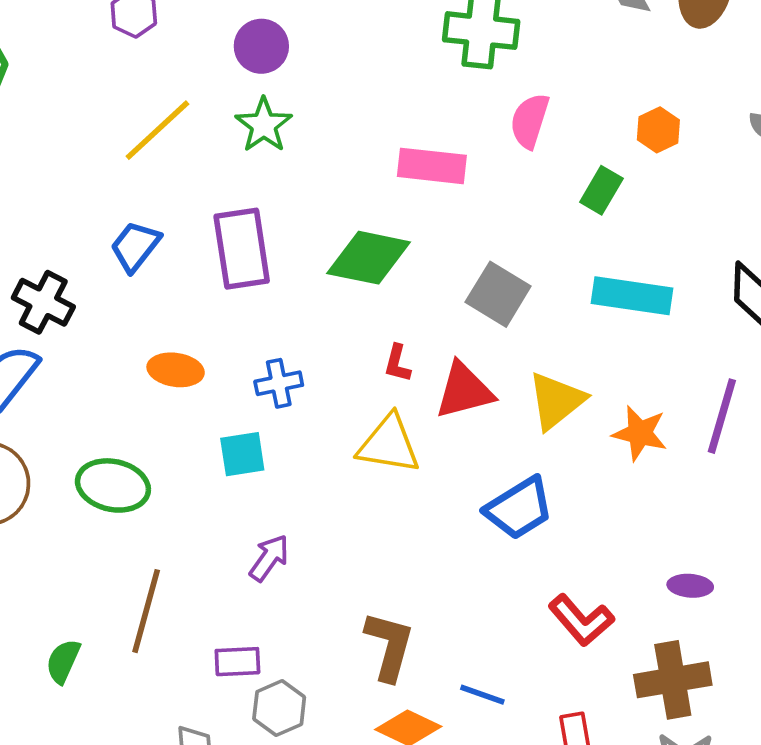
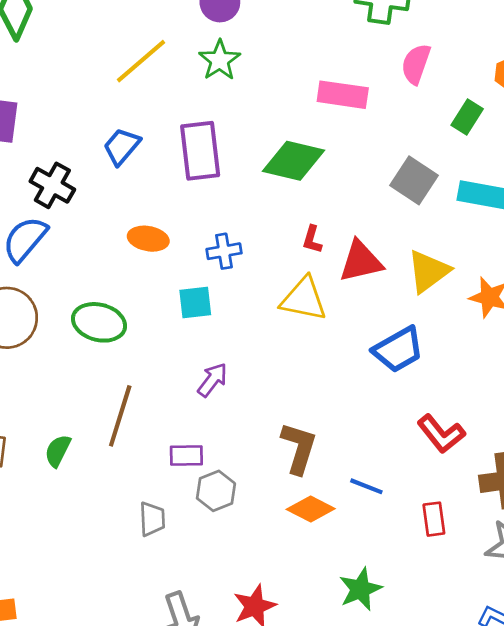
gray square: (498, 294) -> (414, 180), moved

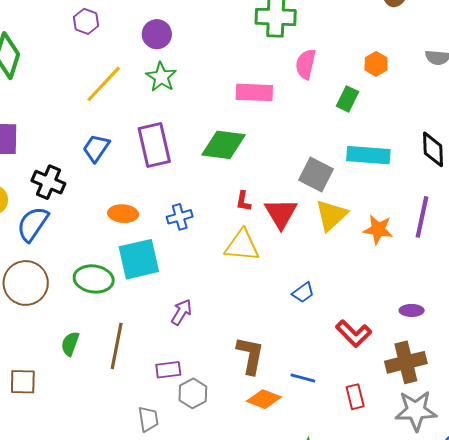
gray square: (414, 180) -> (316, 175), moved
red triangle: (361, 261) -> (281, 213), turned -42
cyan square: (195, 303) -> (139, 259), moved, size x1.6
blue trapezoid: (398, 350) -> (303, 293), moved, size x0.6
green semicircle: (58, 451) -> (70, 344), moved

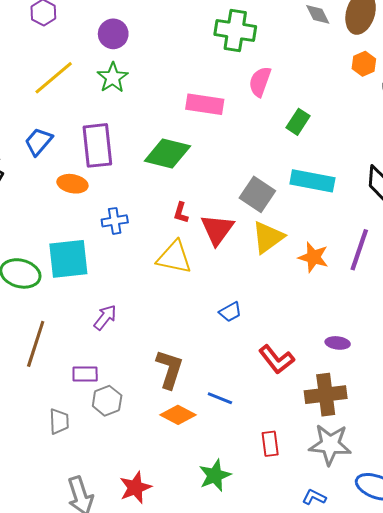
orange hexagon: (376, 64) -> (364, 64), moved
orange ellipse: (123, 214) -> (72, 184), moved
red rectangle: (355, 397) -> (270, 444), moved

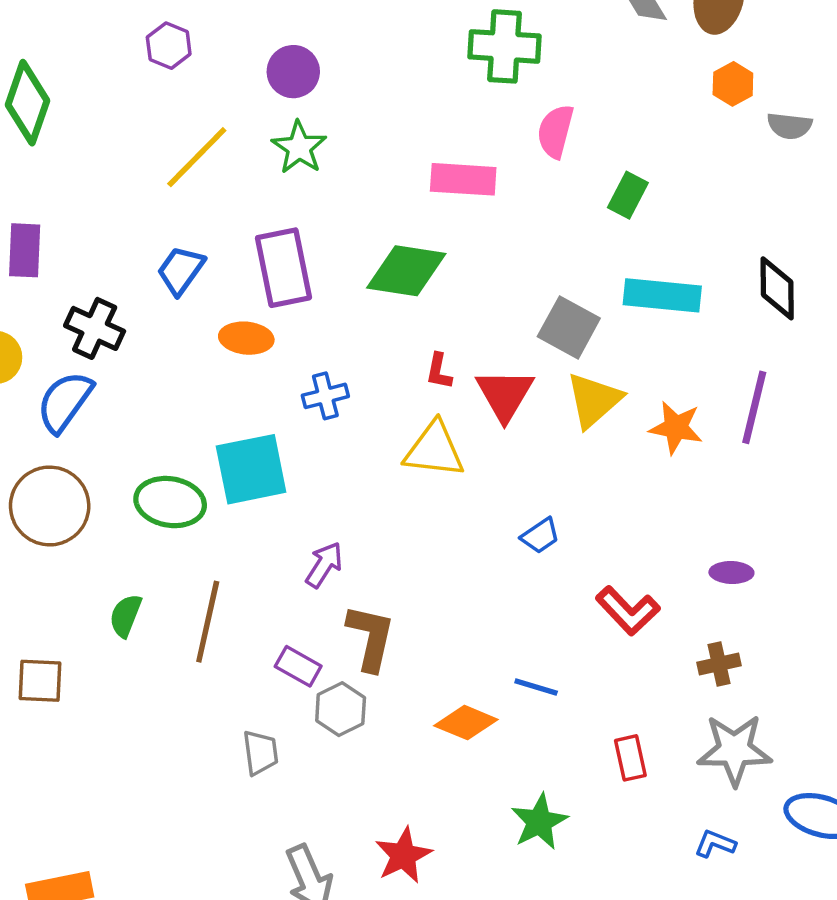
brown L-shape: (170, 369) -> (371, 638), moved
purple rectangle: (85, 374) -> (298, 666), turned 35
brown cross: (326, 395) -> (719, 664), size x0.6

